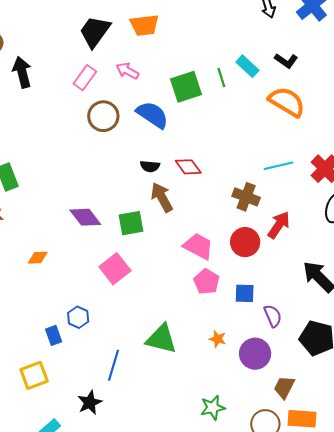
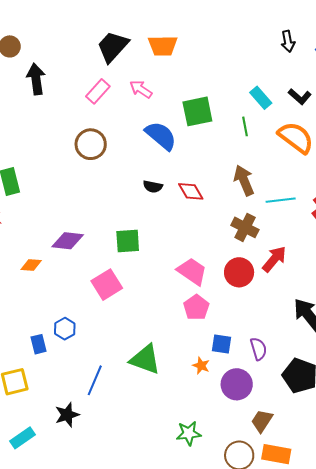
green line: (221, 78) -> (245, 126), moved
brown circle: (103, 116) -> (91, 144), moved
brown arrow: (162, 197) -> (244, 180), moved
purple diamond: (85, 217) -> (68, 241), moved, turned -52
blue square: (245, 293) -> (222, 344), moved

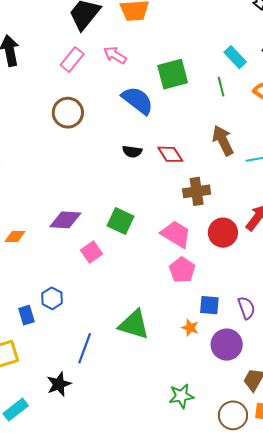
brown cross: (245, 227) -> (197, 191), moved, turned -32
purple diamond: (68, 241) -> (65, 220), moved
green square: (128, 241) -> (120, 221), moved, turned 32
pink square: (107, 285) -> (91, 252), size x0.7

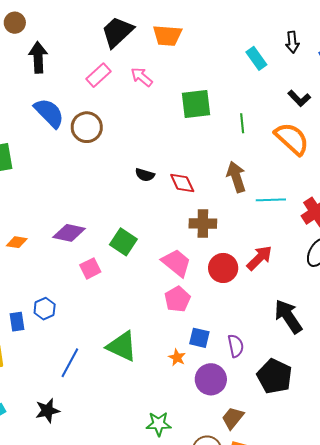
cyan rectangle: (235, 57) -> (256, 58), moved
blue semicircle: (137, 100) -> (49, 113), moved
black star: (59, 384) -> (47, 411), moved

